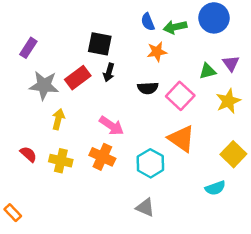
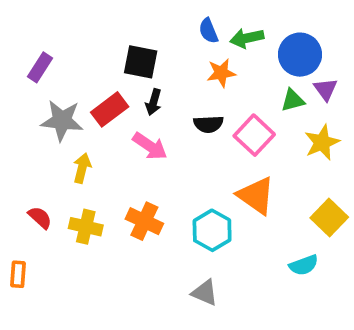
blue circle: (214, 18) -> (300, 55), moved
pink arrow: (111, 126) -> (150, 146), moved
orange rectangle: (13, 213) -> (18, 274), moved, turned 48

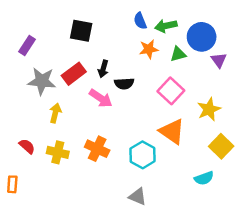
black square: (141, 62) -> (81, 31), moved
green triangle: (293, 100) -> (178, 54), moved
black semicircle: (208, 124) -> (124, 84), moved
yellow star: (322, 142) -> (209, 109), moved

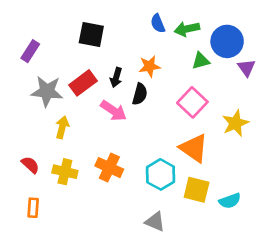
orange star: (149, 49) -> (149, 66), moved
black semicircle: (124, 84) -> (140, 94), turned -72
yellow square: (221, 146) -> (197, 190), moved, turned -30
orange rectangle: (12, 184) -> (33, 208), moved

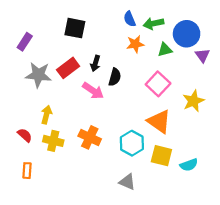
orange star: (149, 66) -> (135, 44), moved
yellow arrow: (62, 127) -> (46, 115), moved

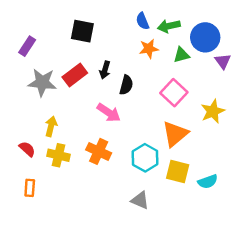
pink arrow: (93, 91) -> (109, 113), moved
orange triangle: (159, 122) -> (175, 134), turned 45

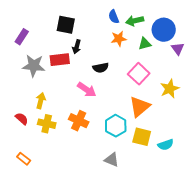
black arrow: (105, 70) -> (77, 47), moved
red rectangle: (75, 75) -> (60, 60), turned 30
black semicircle: (126, 85) -> (101, 68), turned 63
orange rectangle: (30, 188) -> (24, 159), moved, turned -56

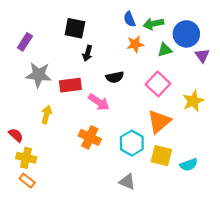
red rectangle: (60, 60) -> (70, 85), moved
red semicircle: (22, 119) -> (16, 135), moved
yellow cross: (47, 124) -> (26, 158), moved

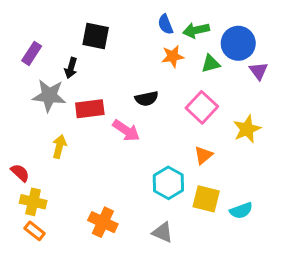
black arrow: (87, 53) -> (71, 68), moved
orange triangle: (159, 121) -> (203, 155), size x0.6
orange cross: (90, 137) -> (103, 222), moved

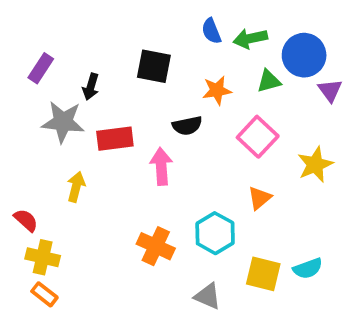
black square: (96, 36) -> (154, 66), moved
orange star: (173, 56) -> (217, 90), moved
pink arrow: (126, 131) -> (161, 166), turned -128
yellow square: (206, 199) -> (263, 274), moved
orange cross: (103, 222) -> (156, 246), moved

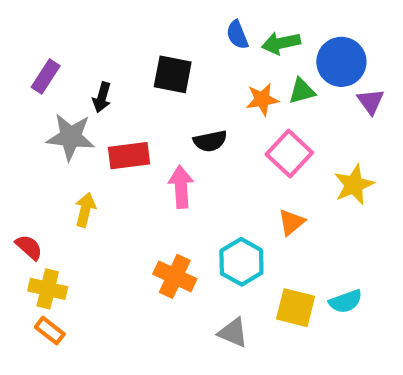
orange star: (217, 90) -> (262, 99), moved

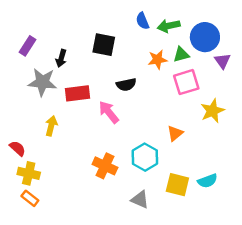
pink square: (289, 154) -> (186, 82), moved, turned 30
pink arrow: (181, 187) -> (109, 112), turned -35

